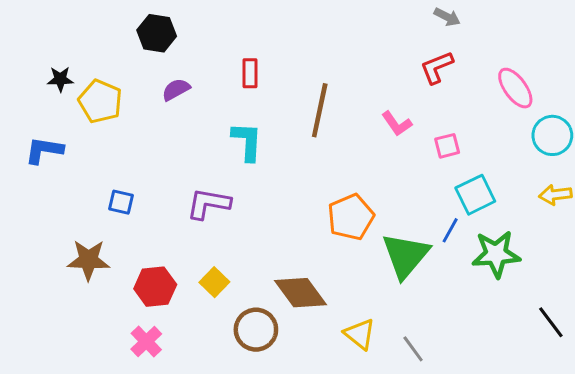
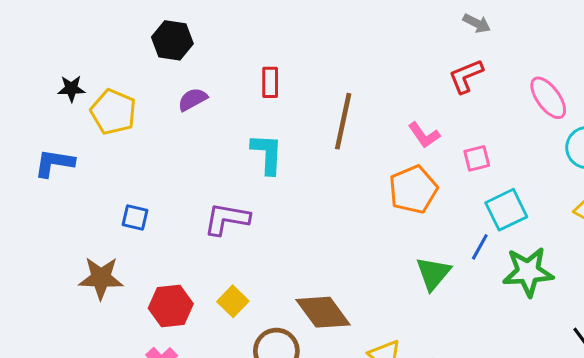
orange pentagon: (351, 217) -> (413, 189), moved
green triangle: (406, 256) -> (433, 273), size x0.7

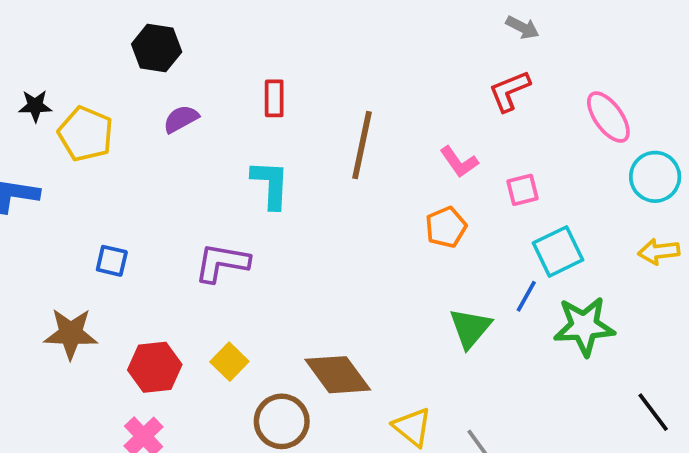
orange pentagon: (413, 189) -> (446, 227), size x0.7

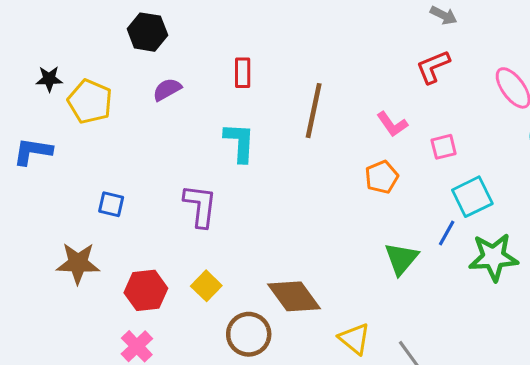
purple L-shape: (222, 263) -> (200, 206), turned 87

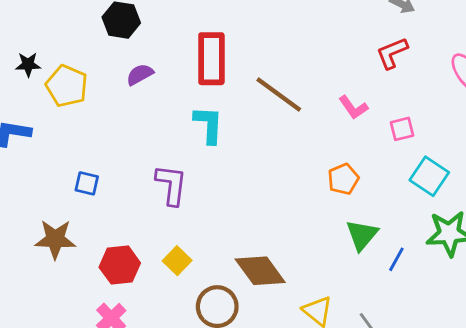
red rectangle: (243, 73) -> (211, 59), size x1.8
brown line: (314, 111) -> (279, 95), turned -66
orange pentagon: (382, 177) -> (343, 179), moved
cyan square: (472, 197) -> (429, 176), turned -30
blue line: (447, 233) -> (396, 259), moved

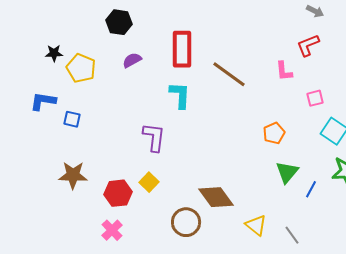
pink L-shape: (353, 107) -> (284, 71), moved, turned 30
blue square: (87, 183) -> (72, 119), moved
yellow square: (177, 261) -> (149, 182), moved

